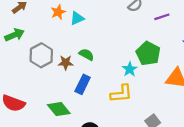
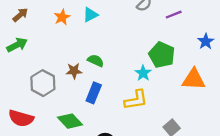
cyan triangle: (77, 18) -> (90, 15), moved
gray hexagon: (41, 55) -> (43, 83), moved

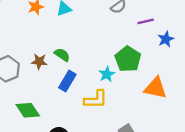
blue star: (206, 41) -> (166, 39), moved
blue rectangle: (94, 93) -> (67, 81), moved

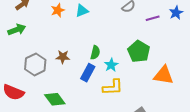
blue star: (166, 39) -> (176, 13), moved
green semicircle: (62, 55) -> (95, 53), moved, turned 72
cyan star: (107, 74) -> (111, 65), moved

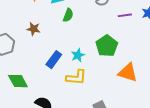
green semicircle: (95, 53) -> (68, 15), moved
brown star: (63, 57) -> (33, 29), moved

